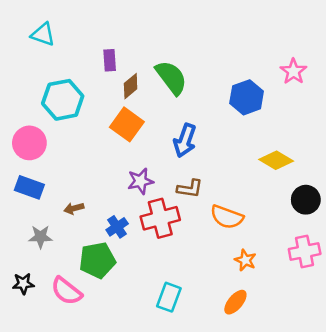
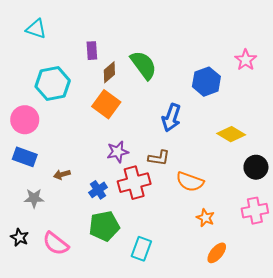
blue arrow: (185, 140) -> (171, 118), moved
green pentagon: (97, 260) -> (104, 226), moved
black star: (23, 284) -> (20, 237), turned 30
orange ellipse: (235, 302) -> (217, 253), moved

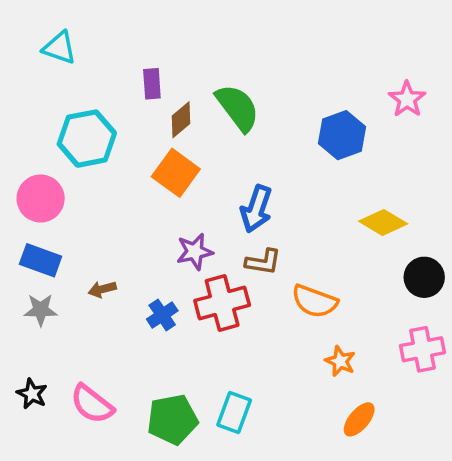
blue arrow: (171, 118) -> (256, 209), moved
gray star: (34, 198) -> (41, 310), moved
green pentagon: (104, 226) -> (172, 419), moved

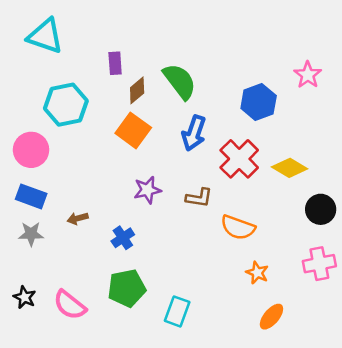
cyan triangle: (59, 48) -> (45, 36), size x1.4
blue arrow: (256, 209) -> (194, 133), moved
red cross: (222, 303) -> (239, 159), moved, turned -30
green pentagon: (172, 419) -> (127, 288), moved

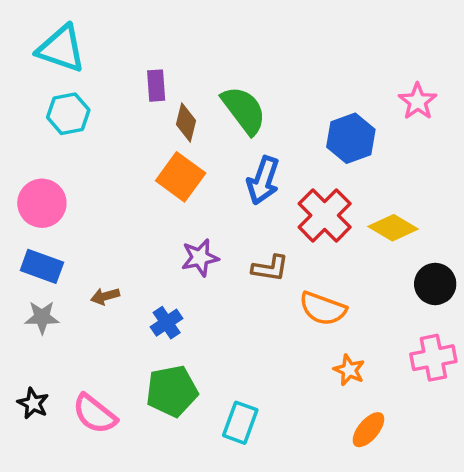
brown diamond: (137, 90) -> (186, 122), turned -36
cyan hexagon: (66, 105) -> (68, 114), moved, size x0.7

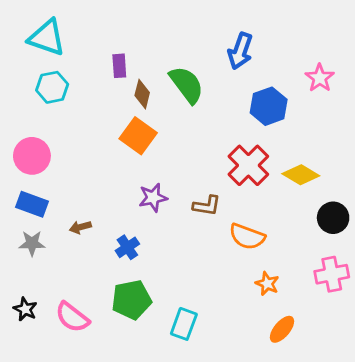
blue arrow: (263, 180) -> (240, 51), moved

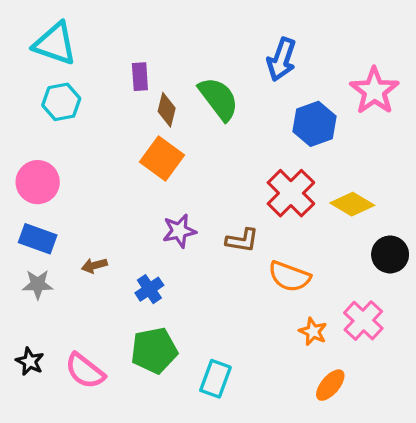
pink star: (320, 78) -> (374, 91), size x1.4
pink cross: (332, 274) -> (363, 321), moved, turned -36

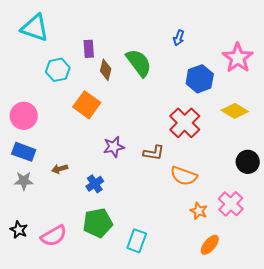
blue arrow: (282, 59) -> (179, 38), size x0.6
cyan hexagon: (61, 102) -> (58, 70), moved
orange square: (162, 159) -> (87, 105), moved
yellow diamond: (352, 204) -> (235, 111), moved
pink semicircle: (85, 371) -> (54, 236), turned -68

